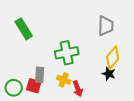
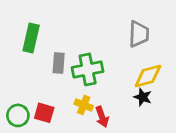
green rectangle: (24, 29) -> (31, 38), turned 45
yellow diamond: (113, 58) -> (148, 76), turned 35
gray rectangle: (40, 75) -> (59, 63), moved

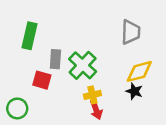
green cross: (88, 69) -> (83, 65), turned -36
yellow cross: (84, 105) -> (92, 95), moved, turned -35
red square: (44, 113) -> (42, 80), moved

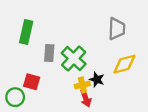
red square: (42, 80) -> (32, 82), moved
black star: (134, 91) -> (97, 79), moved

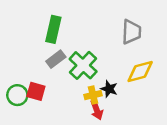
green rectangle: (26, 32) -> (53, 29), moved
gray rectangle: (49, 53) -> (56, 59), turned 49
green circle: (15, 97) -> (17, 95), moved

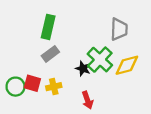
green cross: (83, 65) -> (100, 60), moved
black star: (109, 89) -> (83, 69), moved
yellow cross: (93, 95) -> (54, 87), moved

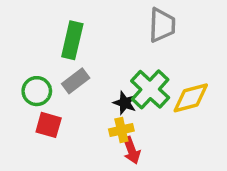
gray trapezoid: (119, 29) -> (162, 25), moved
green circle: (16, 87) -> (37, 91), moved
yellow cross: (54, 87) -> (121, 130), moved

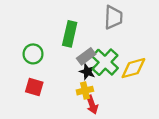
green rectangle: (72, 40) -> (70, 34), moved
gray rectangle: (76, 81) -> (86, 56), moved
green circle: (37, 91) -> (33, 54), moved

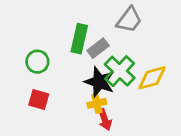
gray trapezoid: (113, 17) -> (129, 20), turned 35
gray rectangle: (86, 56) -> (98, 48), moved
black star: (87, 72) -> (99, 82), size x1.6

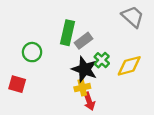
gray trapezoid: (129, 20) -> (133, 17), moved, turned -85
green cross: (120, 71) -> (102, 60), size x0.6
red square: (39, 99) -> (17, 84), moved

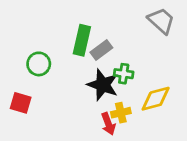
green cross: (102, 60) -> (124, 74), turned -35
yellow diamond: (129, 66) -> (156, 99), moved
yellow cross: (82, 88) -> (121, 113), moved

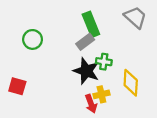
green rectangle: (82, 40) -> (91, 24), moved, turned -35
green circle: (39, 64) -> (33, 39), moved
yellow diamond: (156, 99) -> (131, 83), turned -72

